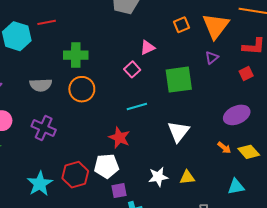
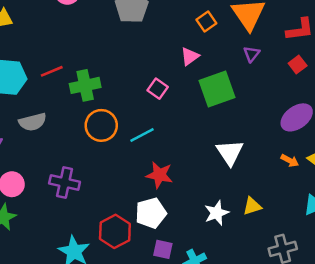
red line: (47, 22) -> (52, 71), moved
pink triangle: (147, 47) -> (190, 56), moved
gray semicircle: (41, 85) -> (33, 122), moved
cyan line: (137, 106) -> (142, 135), moved
purple square: (119, 191) -> (163, 249), moved, turned 35

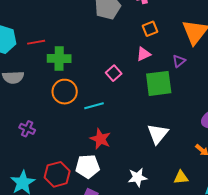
orange square: (206, 22) -> (150, 29), moved
purple triangle: (252, 54) -> (179, 61), moved
purple cross: (65, 183) -> (27, 129), size x0.7
yellow triangle: (252, 206) -> (181, 177), moved

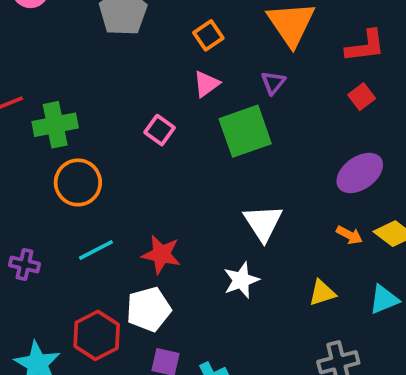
cyan line: (94, 106) -> (96, 250), moved
white star: (138, 177) -> (241, 280), moved

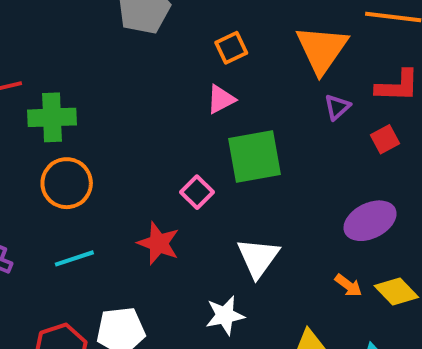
purple triangle: (273, 83) -> (337, 107), moved
pink square: (160, 130) -> (197, 192), moved
red star: (161, 254) -> (158, 243), moved

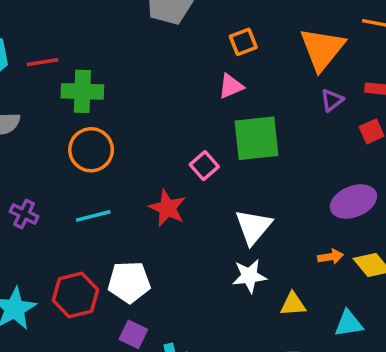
orange arrow: (348, 285) -> (331, 257), turned -50
white star: (225, 315) -> (249, 276), moved

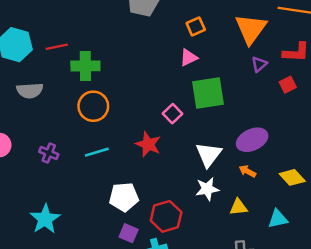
purple ellipse: (353, 202) -> (252, 140), moved
orange arrow: (331, 257) -> (247, 171), moved, turned -140
red hexagon: (75, 295) -> (166, 216), moved

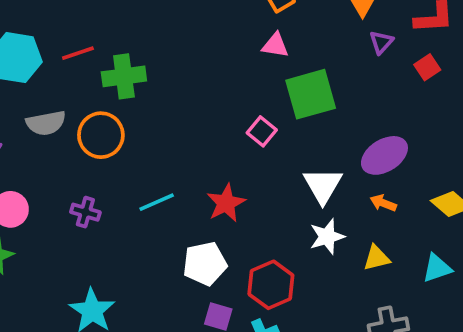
pink triangle: (189, 58) -> (275, 45), turned 42
orange circle: (93, 106) -> (101, 135), moved
red star: (148, 144) -> (226, 203), moved, turned 30

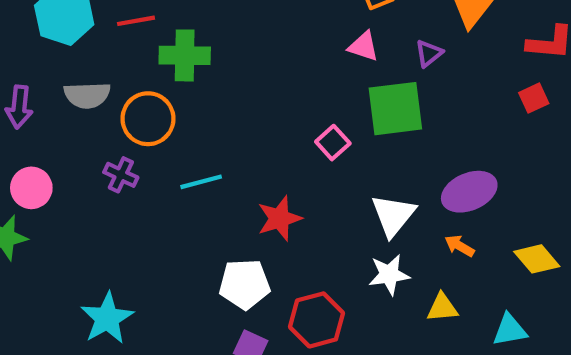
purple triangle: (381, 42) -> (429, 53), moved
cyan line: (157, 202) -> (201, 182), moved
purple cross: (85, 212) -> (121, 175), moved

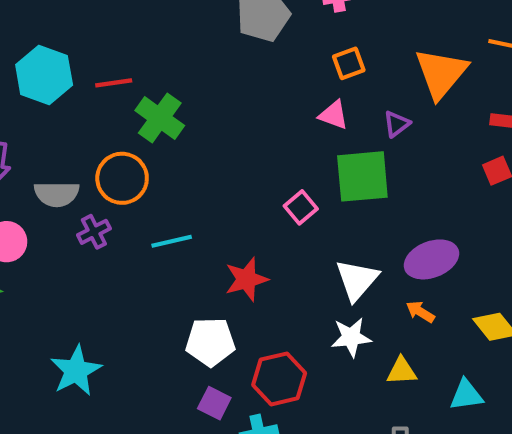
green cross: (185, 55) -> (160, 118), turned 33
gray semicircle: (87, 95) -> (57, 194), moved
purple cross: (121, 175) -> (94, 232), turned 36

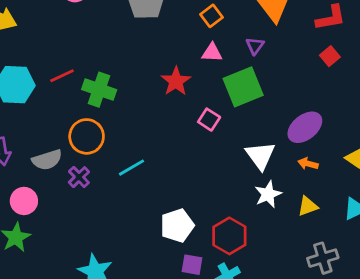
red star: (246, 279) -> (176, 81), moved

